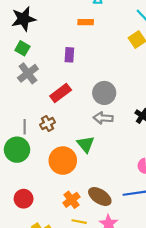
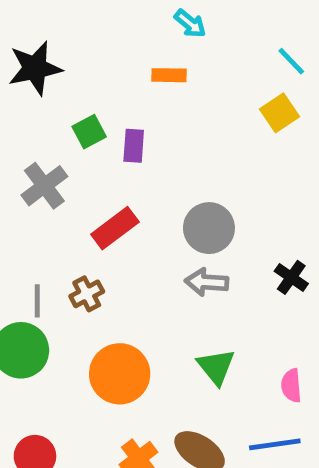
green square: (22, 48) -> (89, 132), moved, turned 32
green triangle: (86, 144) -> (216, 367), moved

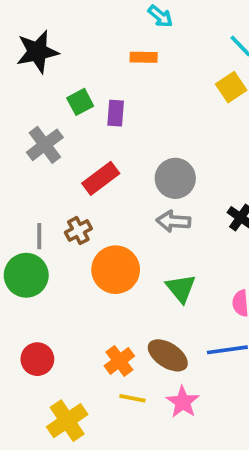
orange circle: (120, 374) -> (116, 270), moved

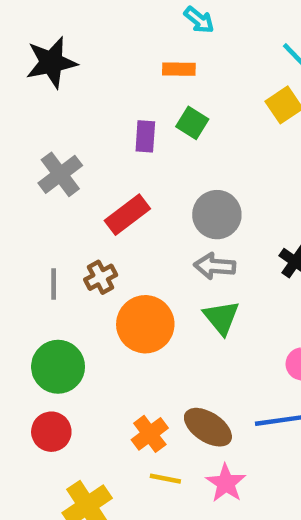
green square: (80, 102) -> (192, 123), moved, turned -30
green circle: (26, 275) -> (58, 367), moved
green triangle: (181, 288) -> (221, 318), moved

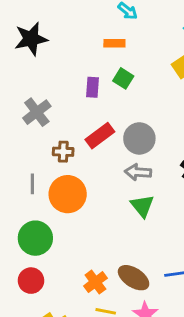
red rectangle: (127, 215) -> (100, 136), moved
brown cross: (101, 277) -> (63, 152), moved, turned 30
orange circle: (145, 324) -> (68, 194), moved

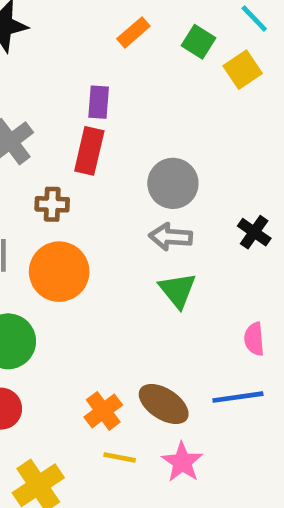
orange rectangle: (114, 43) -> (133, 32), turned -42
green square: (123, 78) -> (198, 42), moved
red rectangle: (100, 136) -> (89, 151), moved, turned -40

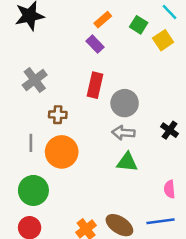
purple rectangle: (99, 102) -> (95, 44), moved, turned -48
red rectangle: (89, 151) -> (95, 85), moved
green triangle: (178, 290) -> (127, 162), turned -45

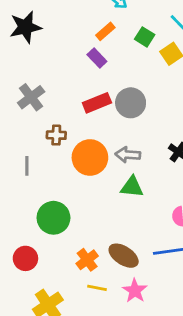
red rectangle: (95, 85) -> (97, 103), turned 55
gray circle: (125, 103) -> (131, 103), moved
orange circle: (62, 152) -> (90, 157), moved
green circle: (33, 190) -> (53, 218), moved

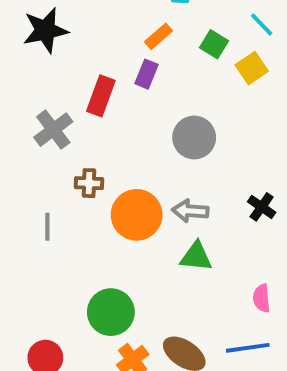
purple rectangle: (97, 58) -> (147, 74), turned 66
red rectangle: (97, 103) -> (101, 96), moved, turned -48
green circle: (53, 218) -> (111, 312), moved

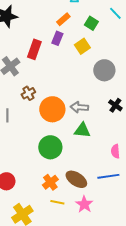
yellow square: (252, 68) -> (82, 46), moved
gray circle: (194, 137) -> (104, 70), moved
brown cross: (89, 183) -> (28, 93), turned -32
green circle: (111, 312) -> (50, 147), moved

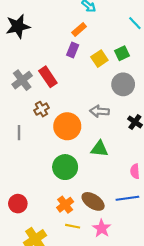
green square: (91, 23) -> (122, 53), moved, turned 32
red rectangle: (34, 49) -> (48, 77), moved, turned -54
gray arrow: (79, 107) -> (99, 111), moved

